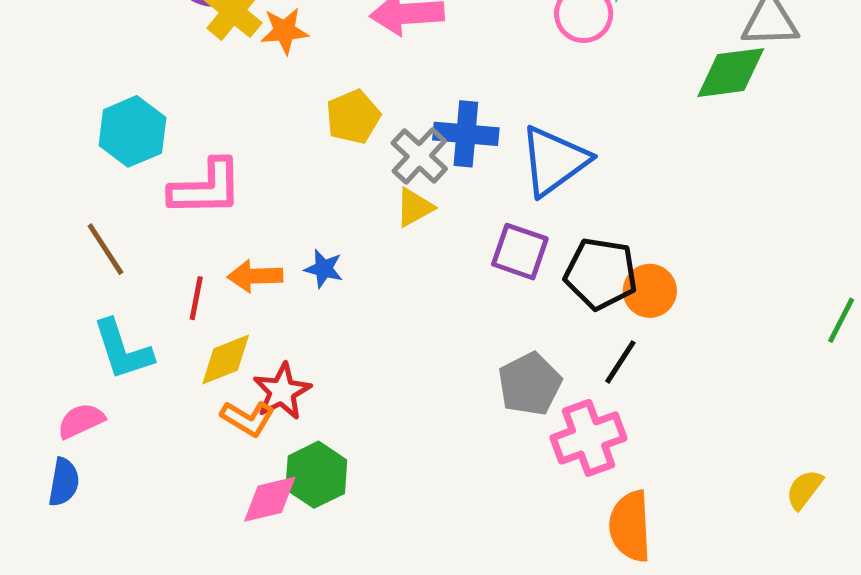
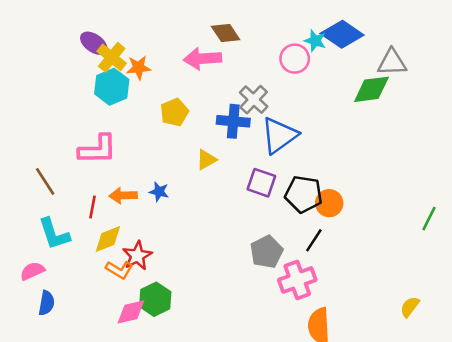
cyan hexagon: (132, 131) -> (112, 87), moved
gray cross: (419, 156) -> (254, 100), moved
blue semicircle: (64, 482) -> (46, 303), moved

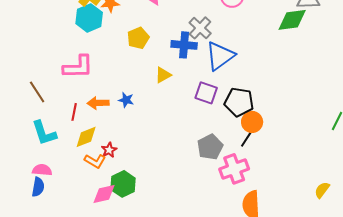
orange circle: (329, 203) -> (252, 122), moved
red star: (137, 256) -> (109, 150), size x0.7
pink semicircle: (32, 271) -> (42, 170), moved, turned 30

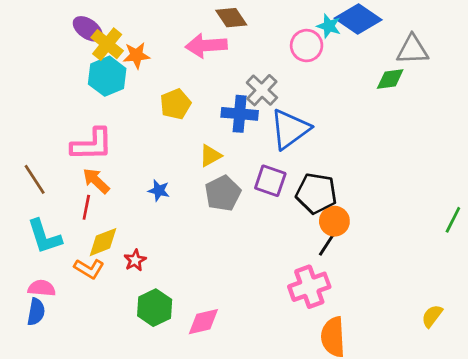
green diamond: (292, 20) -> (390, 79), size x0.7
orange arrow: (98, 103) -> (96, 181), moved, turned 45
gray pentagon: (210, 147) -> (223, 193), moved
orange L-shape: (95, 161) -> (89, 269), moved
pink diamond: (104, 194) -> (203, 322), moved

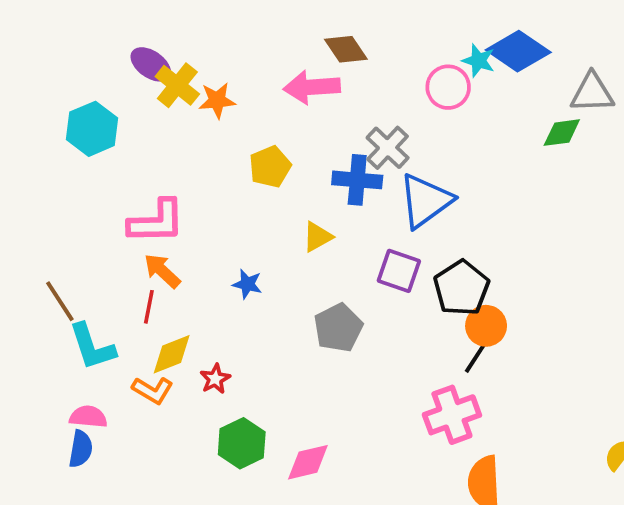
cyan hexagon: (107, 76) -> (92, 129), moved
brown line: (35, 179) -> (60, 301), moved
gray pentagon: (223, 193) -> (338, 328), moved
black pentagon: (316, 193) -> (461, 288), turned 30

